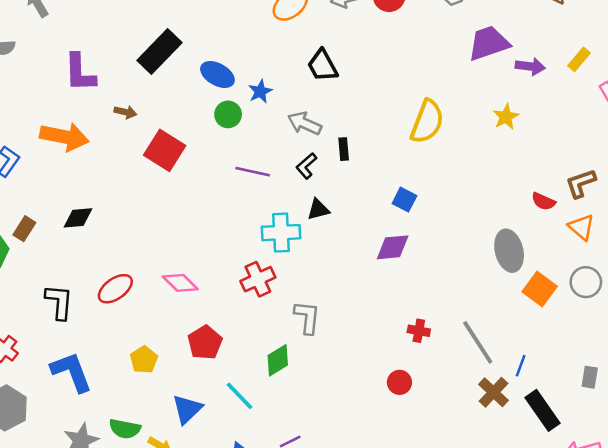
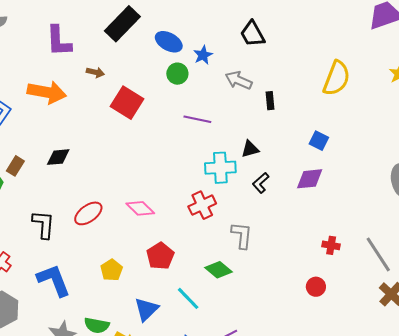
black L-shape: (306, 166) -> (261, 183), moved
green diamond: (278, 360) -> (219, 270), turned 72

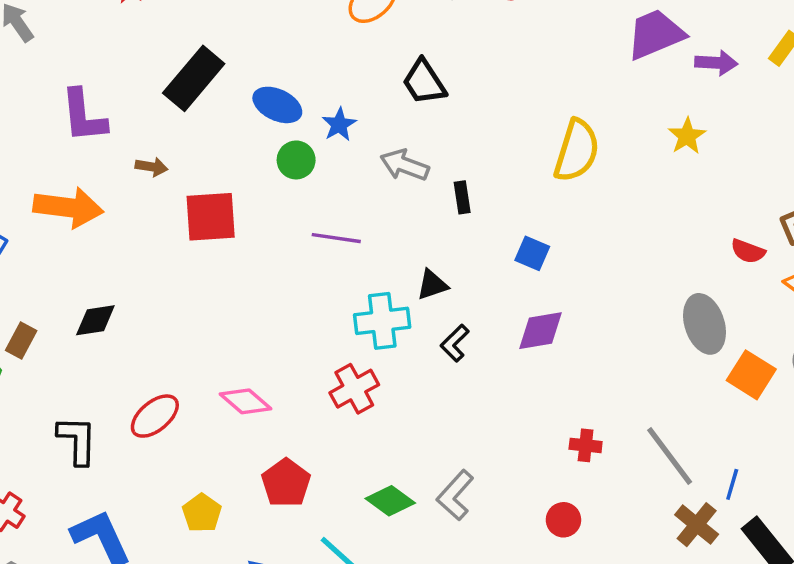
red square: (127, 103) -> (211, 217), turned -32
blue square: (319, 141) -> (532, 253), moved
gray L-shape: (242, 235) -> (455, 495), moved, turned -140

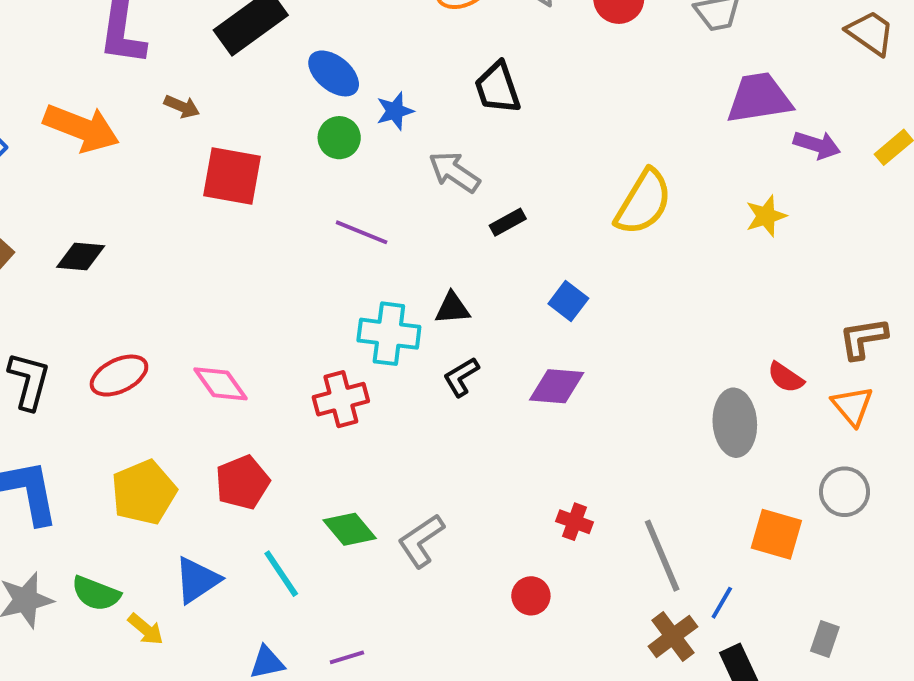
black rectangle: (462, 197) -> (508, 222), turned 56
red semicircle: (748, 251) -> (786, 377), moved
orange square: (751, 375) -> (776, 534), moved, turned -30
yellow pentagon: (202, 513) -> (144, 492), size x1.5

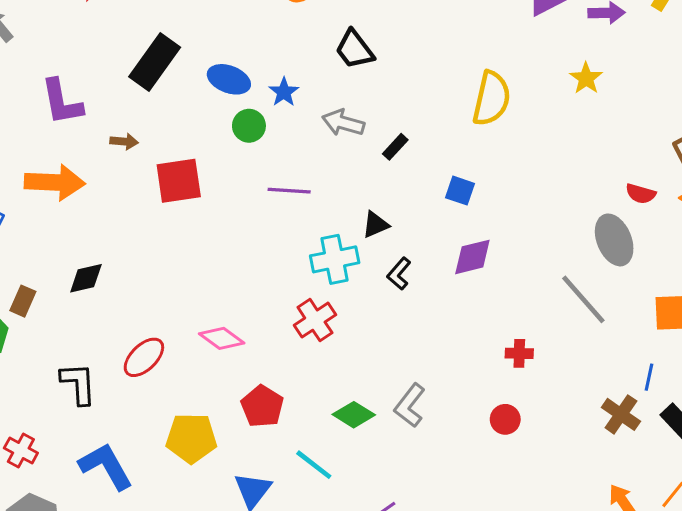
yellow pentagon: (144, 492) -> (191, 438), turned -30
gray line: (662, 556) -> (583, 299), moved

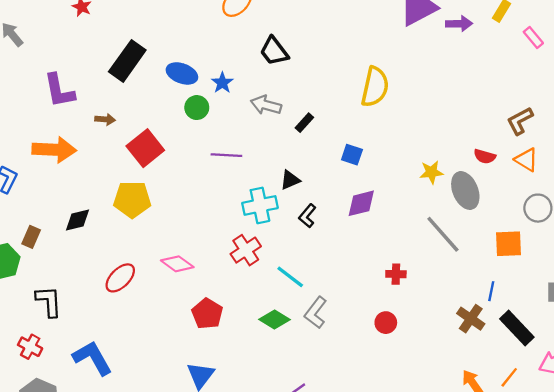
yellow star: (586, 78) -> (431, 172), moved, turned 30
red square: (179, 181) -> (145, 148), turned -30
black L-shape: (78, 384) -> (49, 301), moved
yellow pentagon: (191, 438) -> (132, 199), moved
cyan line: (314, 465) -> (290, 277), moved

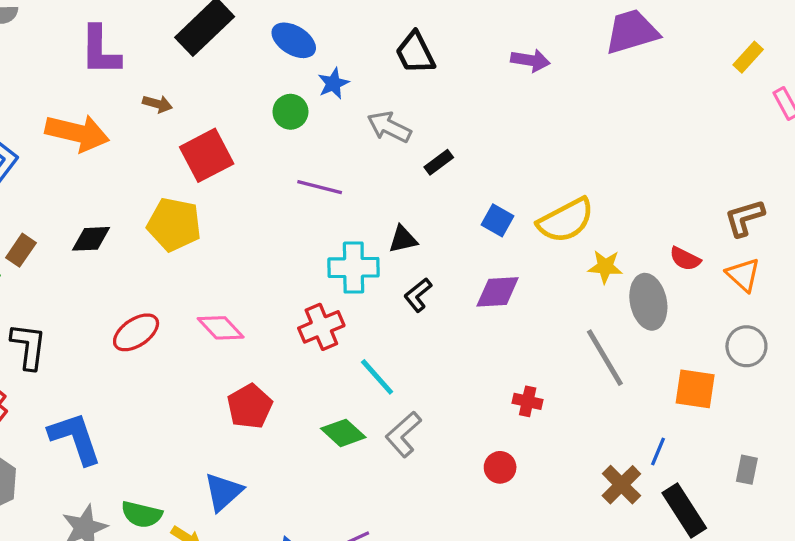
purple arrow: (459, 24) -> (530, 60), moved
blue ellipse: (182, 73) -> (294, 40), moved
yellow semicircle: (375, 87) -> (566, 220), moved, turned 39

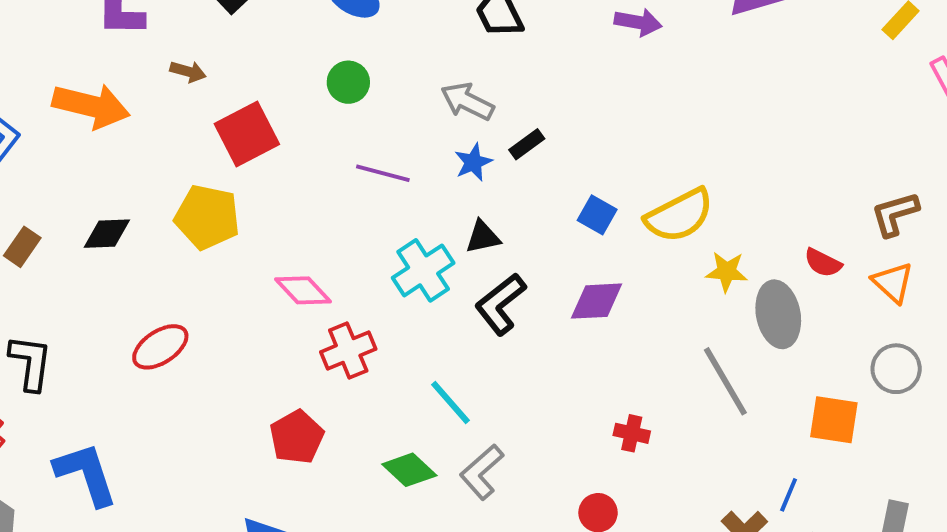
blue star: (333, 83) -> (473, 162), moved
cyan cross: (354, 267) -> (423, 270), turned -33
black L-shape: (418, 295) -> (500, 304), size x1.5
red cross: (321, 327) -> (348, 351), moved
pink diamond: (221, 328) -> (303, 290), moved

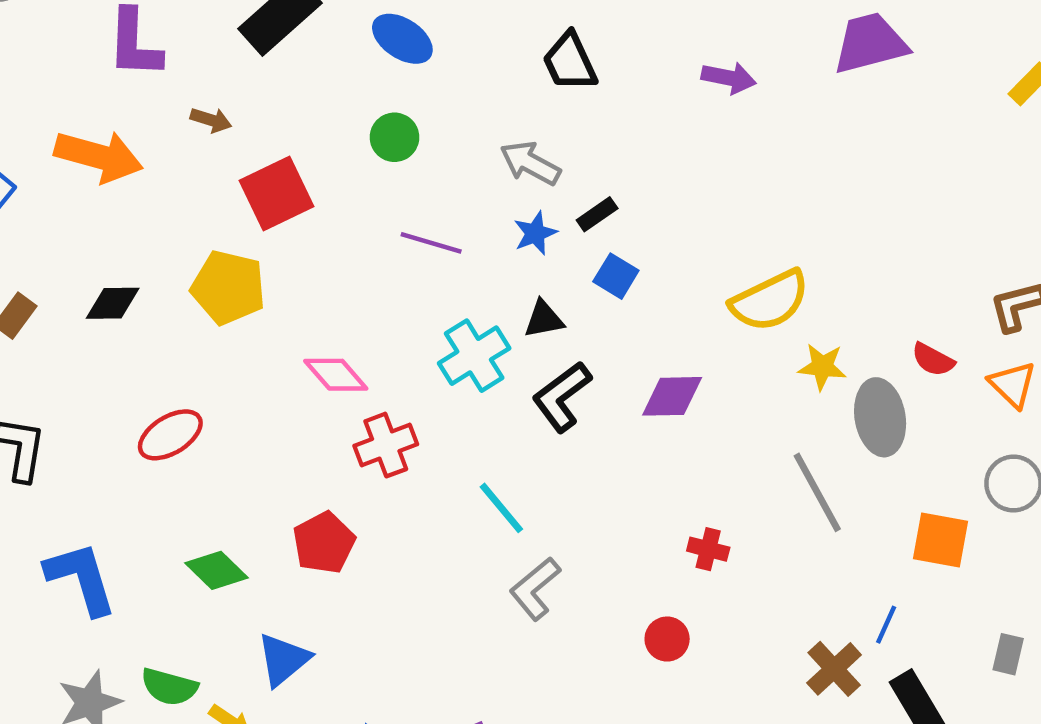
blue square: (597, 215) -> (616, 276), moved
green diamond: (409, 470) -> (217, 570), moved

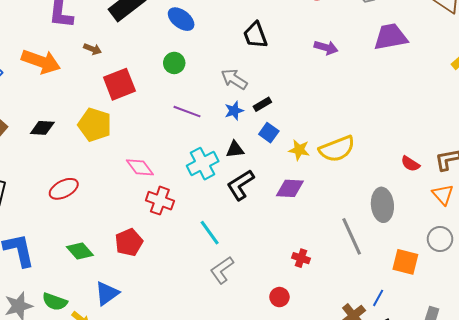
red semicircle: (933, 360) -> (410, 164), moved
yellow star: (822, 367) -> (299, 150), moved
red cross: (386, 445) -> (160, 201), turned 36

